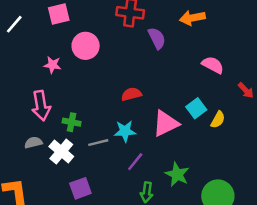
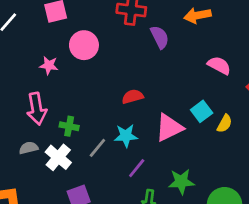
gray line: (98, 143) -> (97, 148), turned -36
green star: (177, 174) -> (181, 182), turned -30

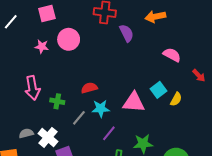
pink star: (49, 65) -> (42, 47), moved
red semicircle: (133, 97) -> (89, 88), moved
pink triangle: (169, 128) -> (134, 102), turned 30
gray semicircle: (29, 148) -> (26, 133), moved
white cross: (58, 157) -> (48, 137), moved

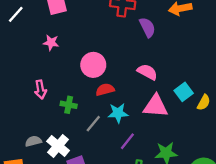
pink circle: (69, 39) -> (93, 65), moved
pink semicircle: (172, 55) -> (147, 72), moved
pink arrow: (32, 88) -> (40, 90), size x0.7

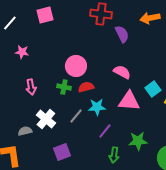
pink star: (51, 43) -> (22, 52), moved
green cross: (69, 105) -> (64, 87), moved
white cross: (58, 146) -> (46, 119), moved

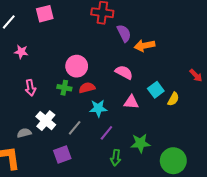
orange arrow: (150, 18) -> (145, 46), moved
pink triangle: (129, 101) -> (131, 102), size x0.7
gray line: (76, 116) -> (75, 128), moved

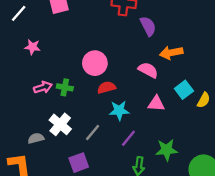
orange arrow: (145, 46) -> (171, 53), moved
pink arrow: (30, 88) -> (43, 87), turned -98
green cross: (64, 88) -> (65, 87), moved

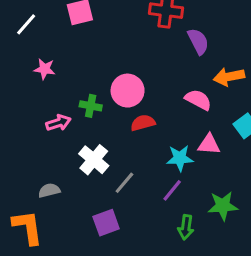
green cross: (65, 87) -> (91, 106), moved
cyan star: (119, 111) -> (180, 158), moved
white cross: (60, 124) -> (94, 160), moved

